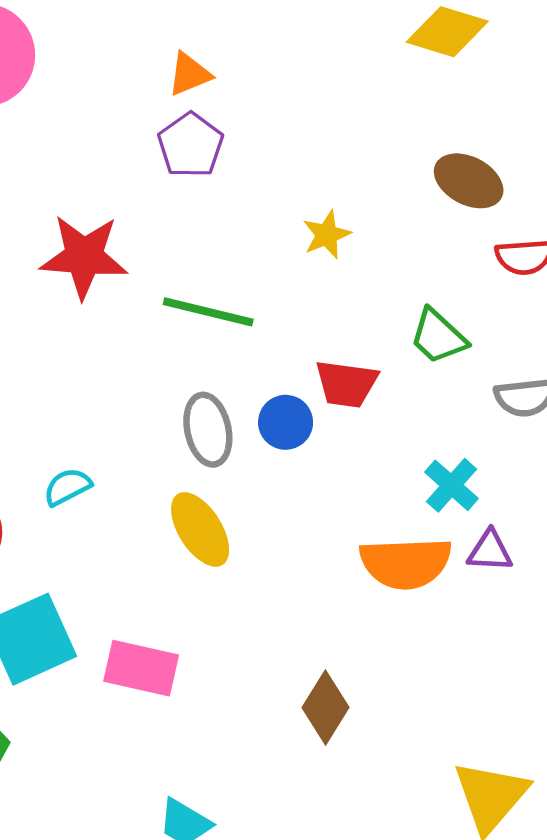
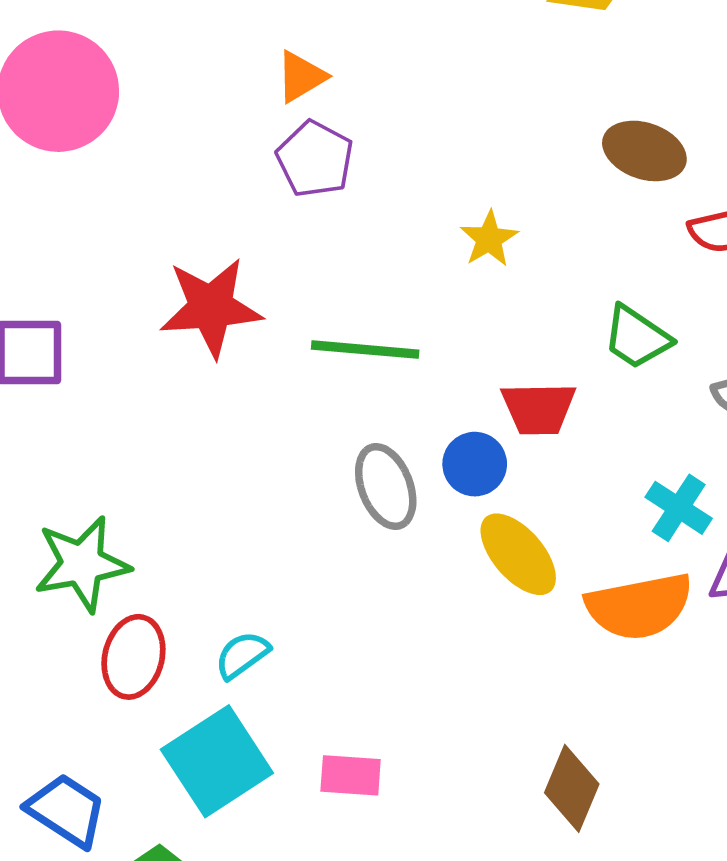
cyan semicircle: (67, 487) -> (242, 655), moved
yellow ellipse: (200, 529) -> (518, 554), moved
pink rectangle: (141, 668) -> (351, 775), size x0.7

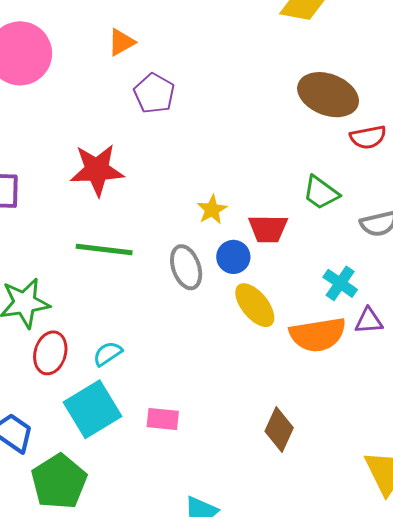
orange triangle: (301, 77) -> (121, 42), moved
brown ellipse: (644, 151) -> (328, 95), size x1.4
yellow star: (489, 239) -> (212, 210), moved
green line: (365, 350) -> (104, 250), moved

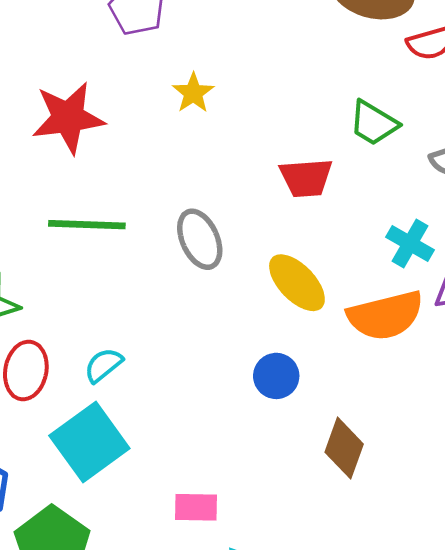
yellow star: (212, 210) -> (193, 93), moved
blue circle: (233, 257) -> (276, 376), moved
pink rectangle: (163, 419) -> (196, 507), moved

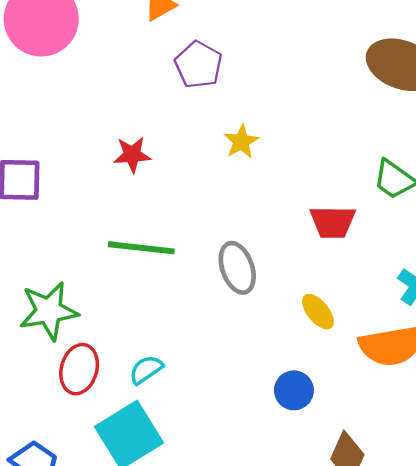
red star: (68, 118) -> (132, 155), size x0.6
yellow ellipse: (297, 283) -> (318, 312), size x0.7

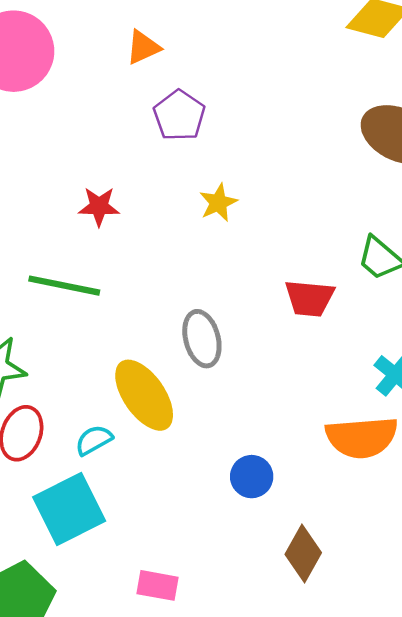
green line: (141, 248) -> (64, 286), moved
yellow ellipse: (318, 312) -> (144, 395), moved, size x1.8

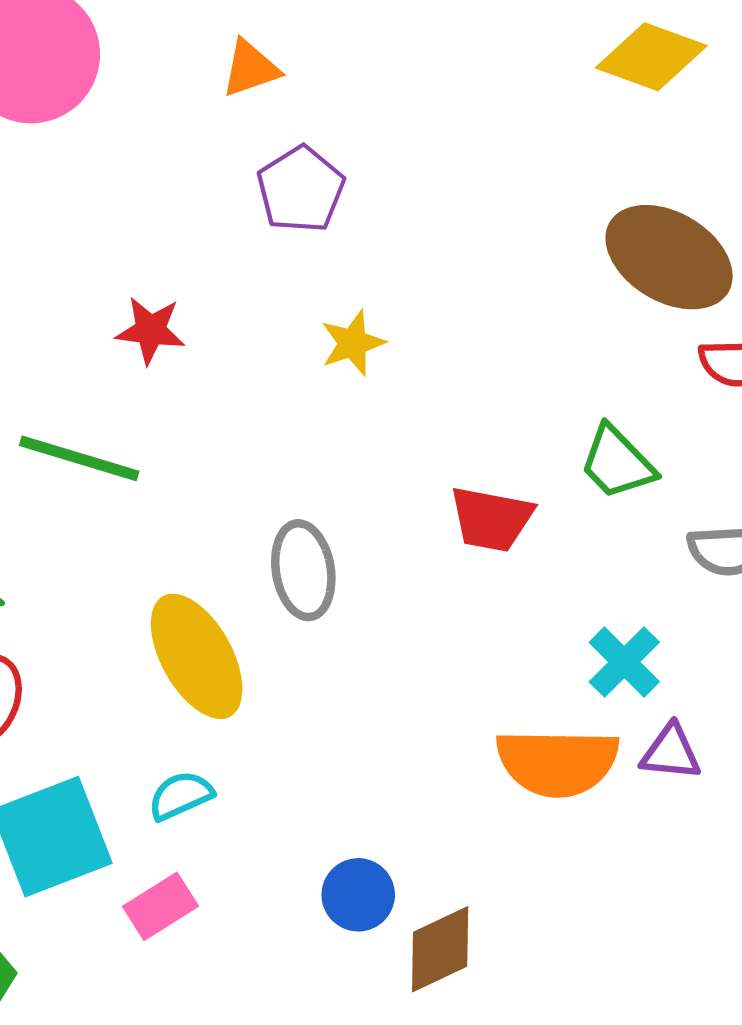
cyan semicircle: (94, 440) -> (181, 796), moved
blue circle: (252, 477) -> (358, 895), moved
brown diamond: (303, 553) -> (440, 949), turned 30
pink rectangle: (158, 585) -> (161, 906), moved, turned -48

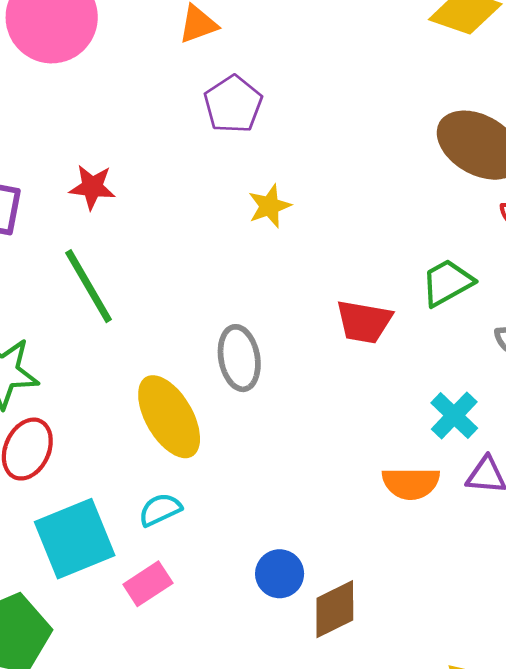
red star: (150, 330) -> (92, 187), moved
green line: (79, 458) -> (89, 286), turned 44
green trapezoid: (617, 462) -> (447, 283), turned 106
orange semicircle: (557, 762) -> (411, 483), size x0.7

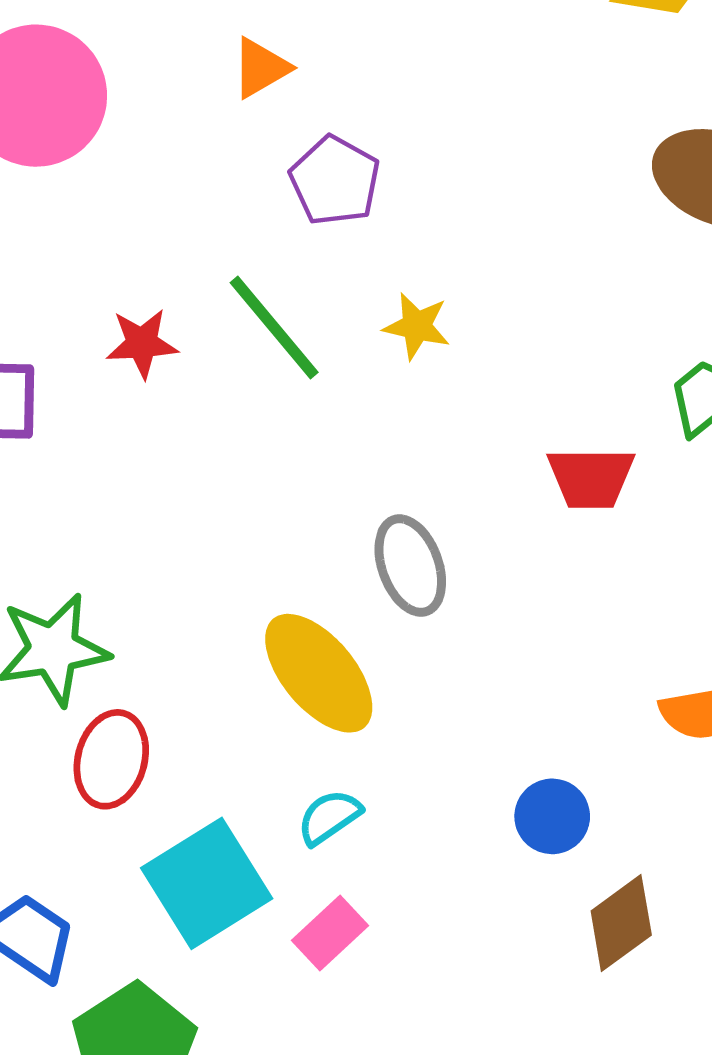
yellow star: (269, 206) -> (417, 326), turned -30
green line: (89, 286) -> (274, 328), moved
blue circle: (280, 574) -> (552, 816), moved

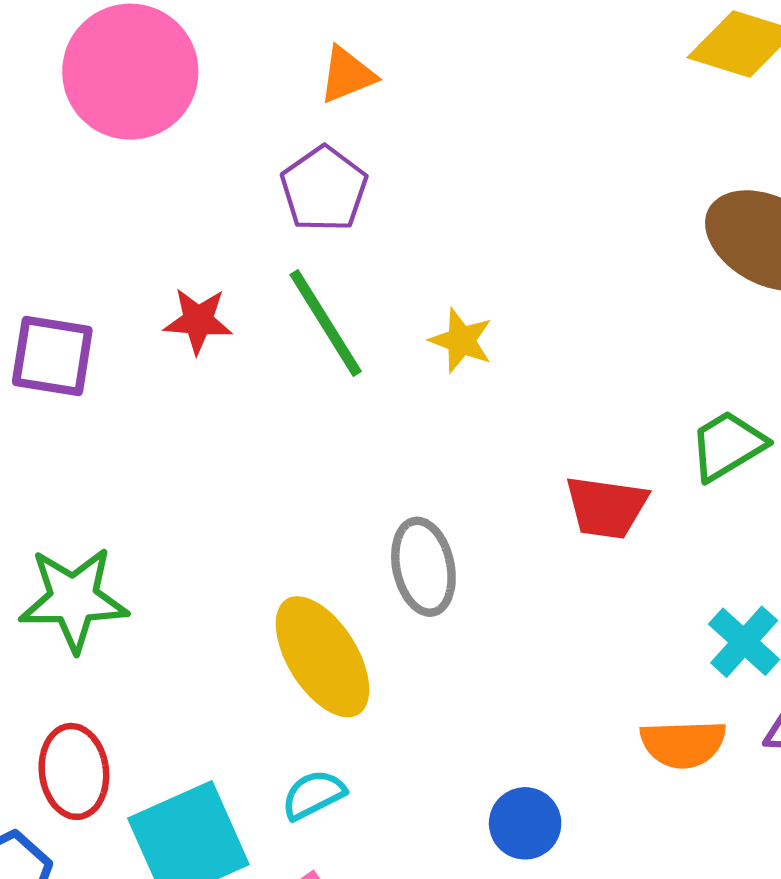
purple pentagon: (335, 181) -> (324, 189), moved
red ellipse: (111, 759) -> (74, 771), moved, turned -30

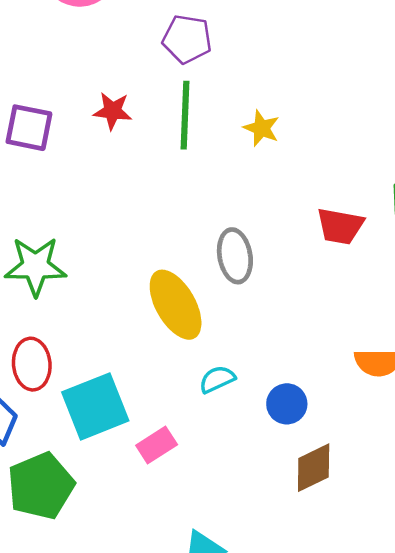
purple pentagon: (324, 189) -> (187, 39), turned -30
green line: (326, 323) -> (185, 115), turned 32
cyan semicircle: (313, 795) -> (217, 379), moved

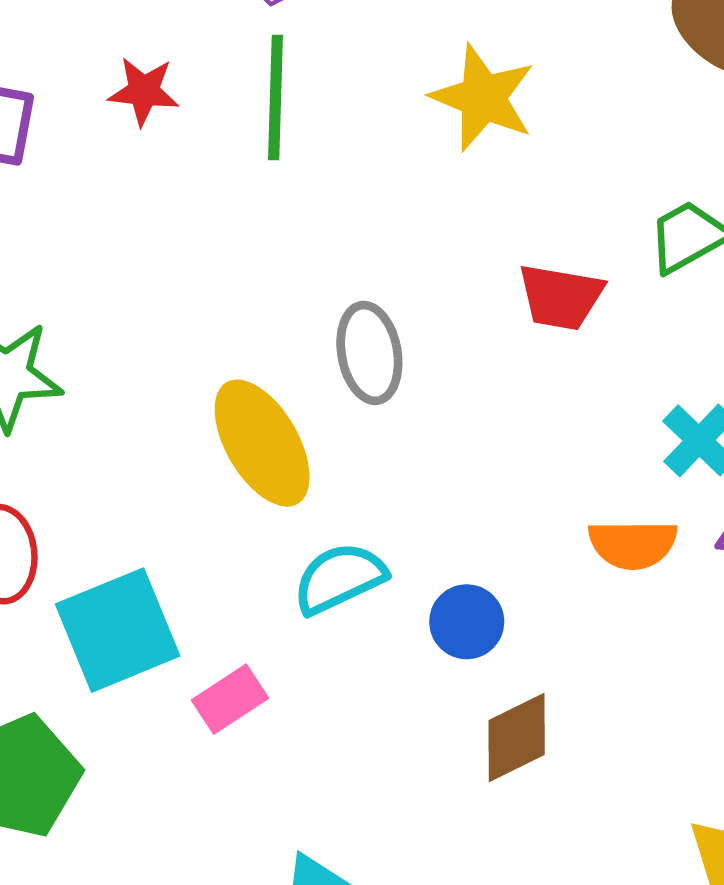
yellow star: (261, 128) -> (483, 98), moved, size x1.6
cyan semicircle: (217, 379) -> (339, 578), size x1.4

